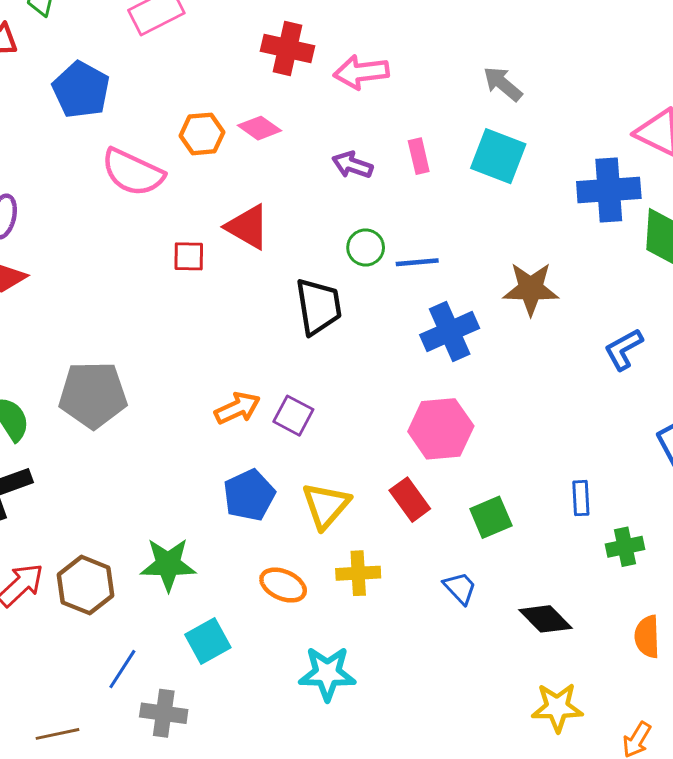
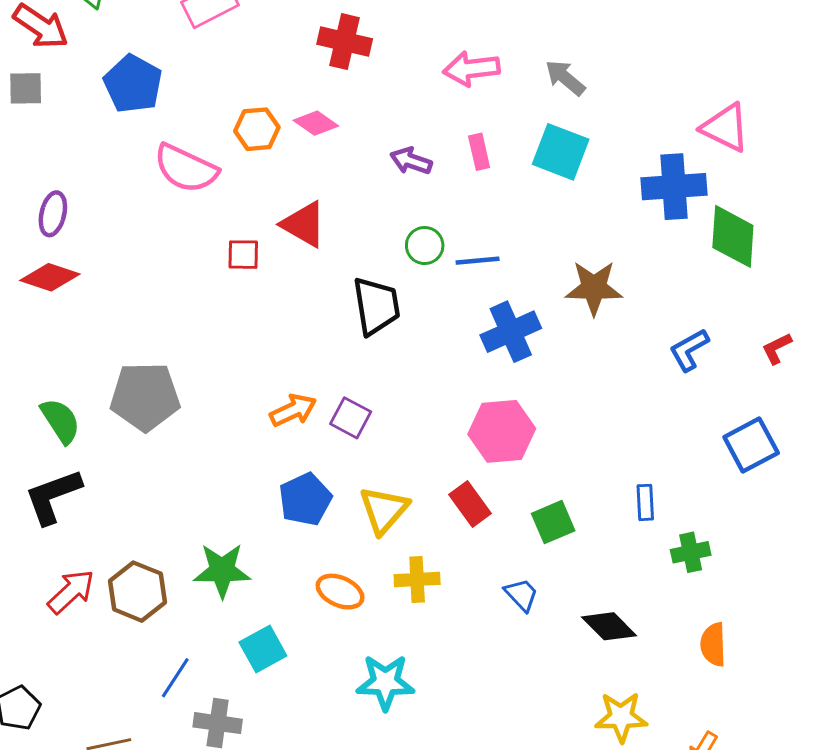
pink arrow: (361, 72) -> (471, 69), moved

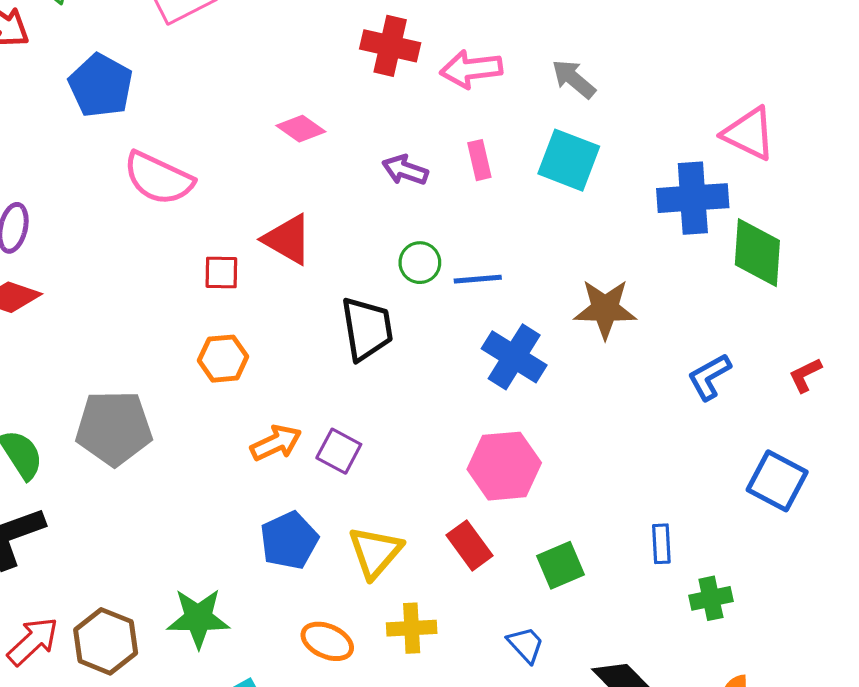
red cross: (345, 42) -> (390, 46), moved
orange hexagon: (257, 129) -> (223, 359), moved
blue cross: (511, 332) -> (514, 357), turned -34
blue square: (751, 445) -> (777, 481), turned -34

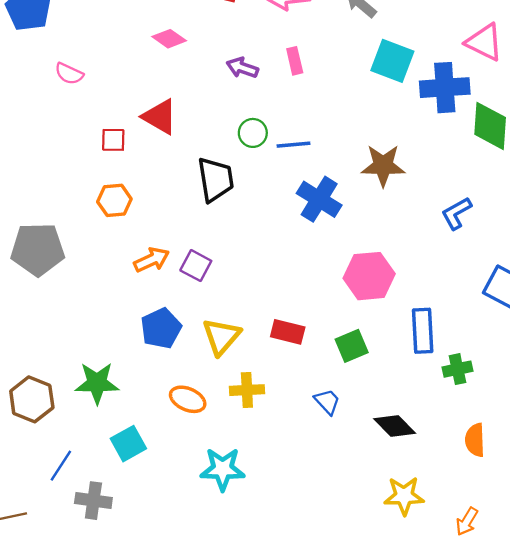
cyan square: (569, 160) -> (392, 61), moved
pink semicircle: (159, 178) -> (69, 74), size x0.6
pink hexagon: (504, 466) -> (369, 276), moved
blue rectangle: (661, 544) -> (423, 331), size x1.6
red rectangle: (469, 545) -> (288, 332), turned -40

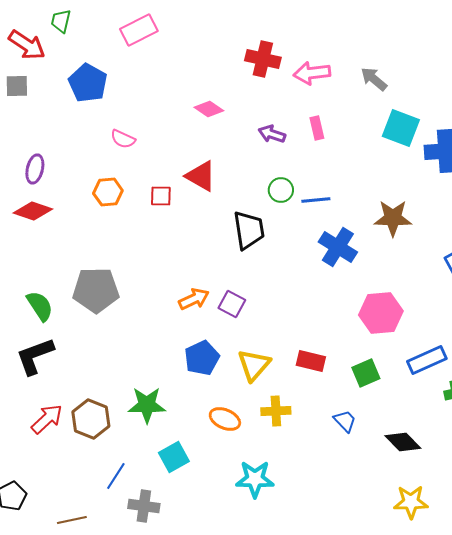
orange hexagon: (114, 200) -> (108, 192), moved
blue rectangle: (423, 331) -> (427, 360), turned 69

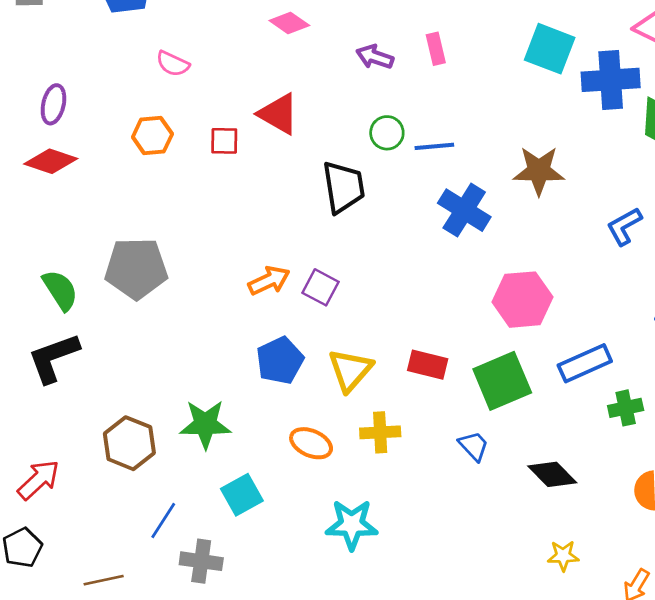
green square: (366, 373) -> (502, 381), size x1.5
red arrow: (47, 419) -> (39, 480), moved
yellow star: (411, 502) -> (563, 556), size x0.7

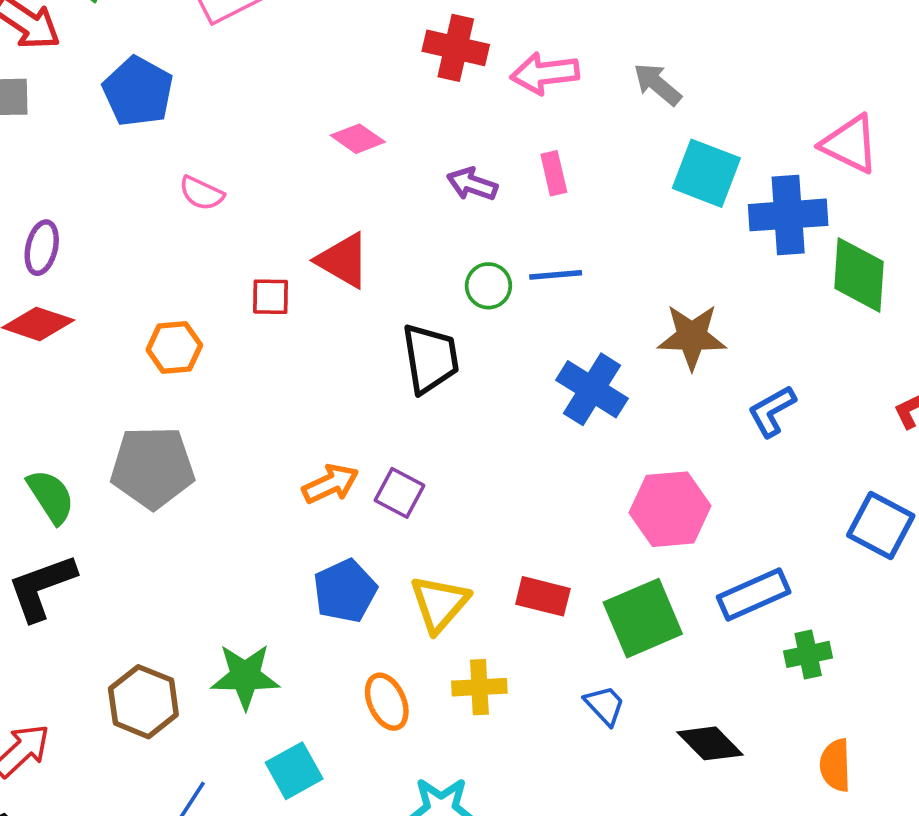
orange hexagon: (152, 135) -> (174, 348), moved
blue line: (434, 146) -> (556, 275), moved
blue L-shape: (624, 226) -> (772, 411), moved
orange ellipse: (311, 443) -> (387, 702), turned 42

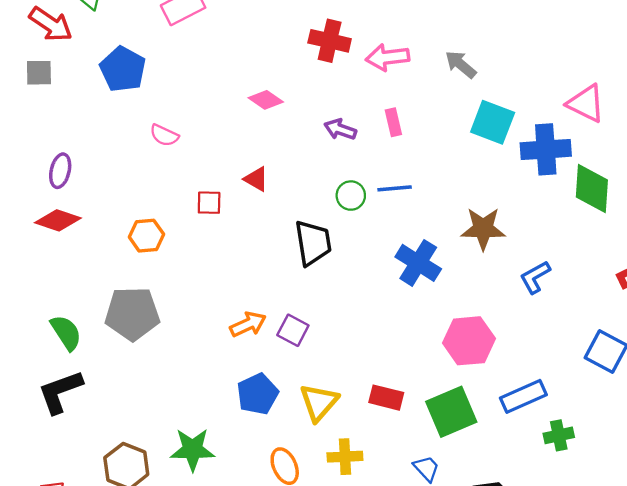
red triangle: (343, 260) -> (256, 179), size x0.7

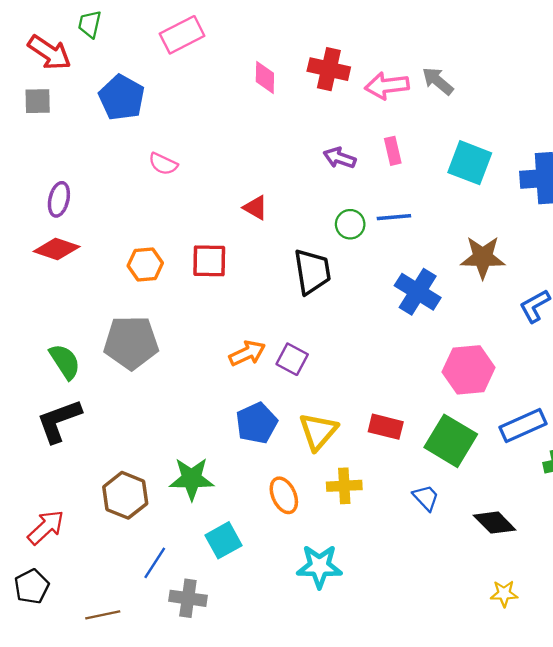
gray arrow: (461, 64) -> (438, 81), moved
pink diamond: (266, 100) -> (265, 77), moved, turned 56
cyan square: (493, 122) -> (470, 163), moved
red square: (209, 203) -> (209, 261), moved, size x1.4
green square: (451, 412) -> (451, 441), turned -36

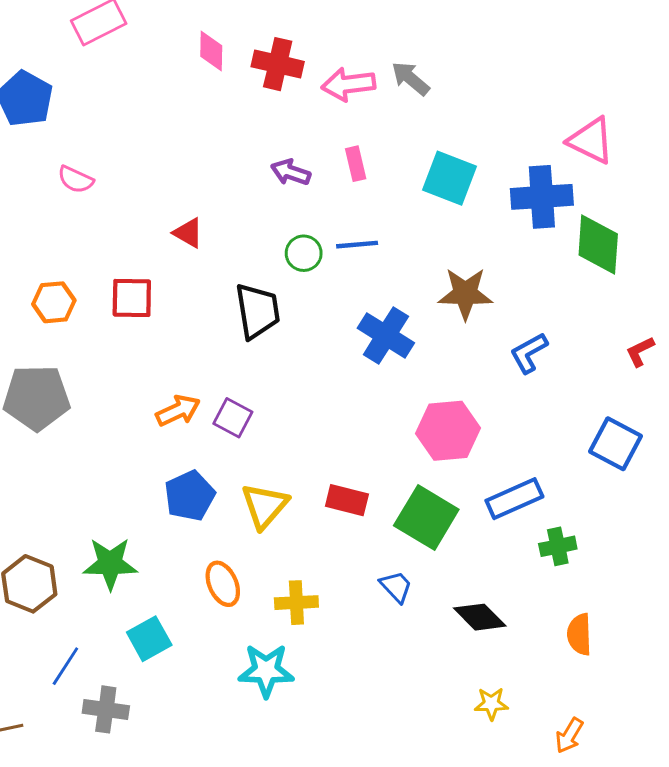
pink diamond: (265, 77) -> (211, 51), moved
yellow cross: (344, 486) -> (296, 603), moved

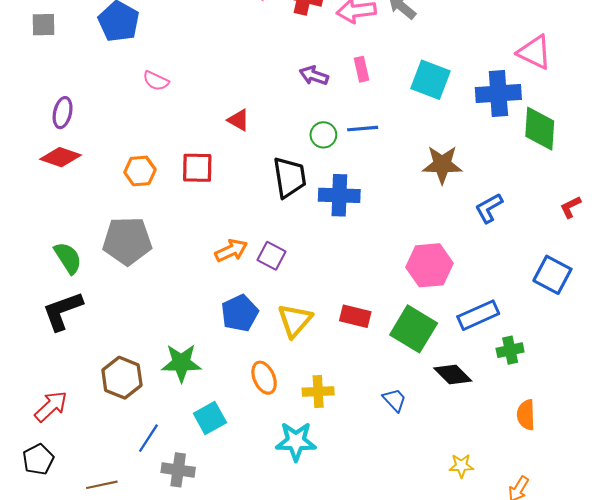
blue cross: (386, 335) -> (339, 195), moved, turned -30
blue trapezoid: (396, 587) -> (394, 400), moved
black diamond: (480, 617) -> (453, 375), moved

